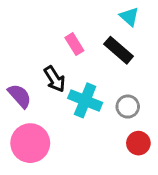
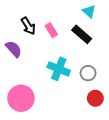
black arrow: (55, 79) -> (28, 26), moved
purple semicircle: (20, 96) -> (14, 49), moved

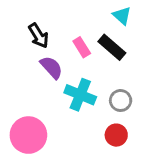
pink rectangle: (51, 30) -> (82, 47), moved
purple semicircle: (14, 49) -> (51, 67), moved
red circle: (95, 98) -> (116, 135), moved

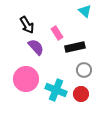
black rectangle: (112, 47) -> (75, 47), moved, turned -54
cyan cross: (80, 95) -> (56, 90), moved
pink circle: (28, 135) -> (26, 79), moved

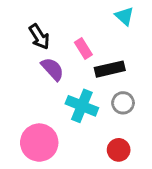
pink circle: (26, 79) -> (39, 143), moved
cyan cross: (56, 90) -> (82, 106), moved
red circle: (81, 94) -> (119, 150), moved

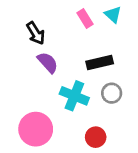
pink rectangle: (83, 48) -> (85, 19), moved
red circle: (119, 150) -> (96, 137), moved

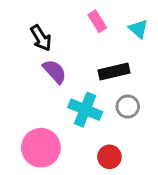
cyan triangle: (113, 15) -> (138, 29), moved

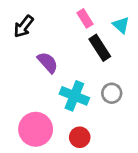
black arrow: (41, 38) -> (24, 26), moved, turned 70
black rectangle: (114, 72) -> (100, 48), moved, turned 70
red circle: (109, 157) -> (80, 137), moved

